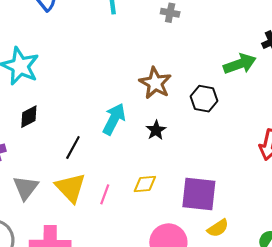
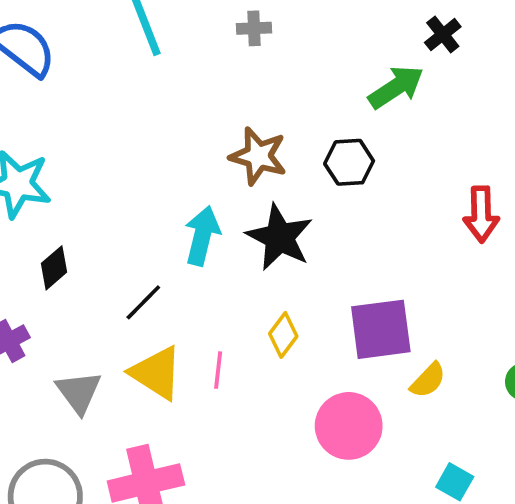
black star: (156, 130) -> (280, 237), size x1.8
black line: (73, 147) -> (143, 302), turned 30
yellow diamond: (145, 184) -> (283, 335), turned -35

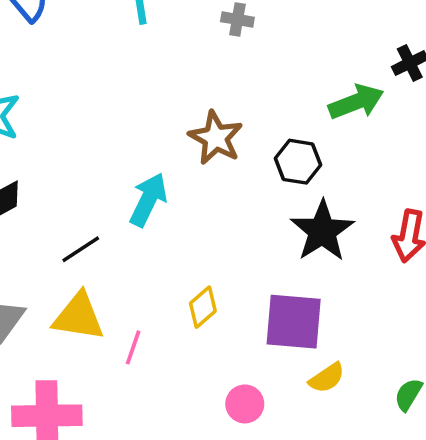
black star: (280, 237) -> (322, 231), moved
pink line: (218, 370) -> (133, 347), moved
yellow triangle: (156, 373) -> (79, 317), turned -36
pink circle: (349, 426) -> (245, 404), size x0.6

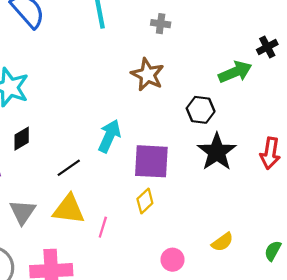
brown star: (216, 138) -> (148, 75), moved
purple square: (294, 322) -> (151, 161), moved

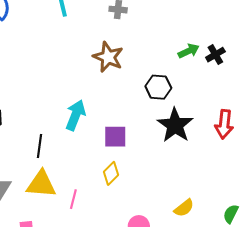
black cross: (267, 47) -> (215, 55), moved
green arrow: (235, 72) -> (189, 51), size x0.7
purple square: (151, 161) -> (115, 137), size x0.7
black line: (69, 168) -> (40, 146), turned -45

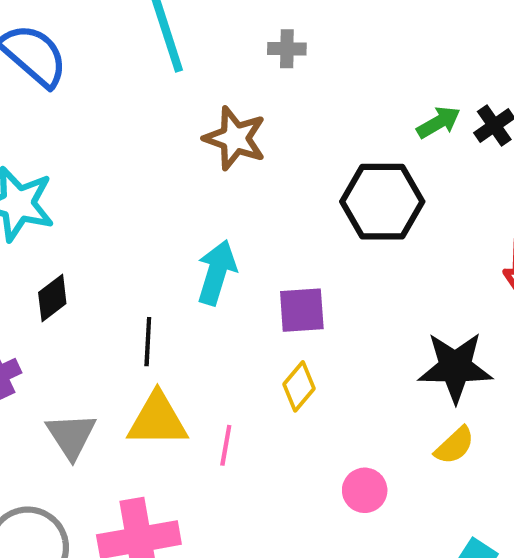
brown star: (108, 57) -> (235, 138), moved
black hexagon: (158, 87) -> (382, 202), size x1.5
black star: (175, 125) -> (455, 367), moved, turned -30

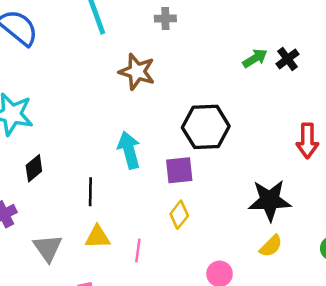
black hexagon: (382, 202) -> (206, 127), moved
cyan arrow: (217, 272) -> (129, 150), turned -30
yellow triangle: (157, 420) -> (98, 237), size x0.7

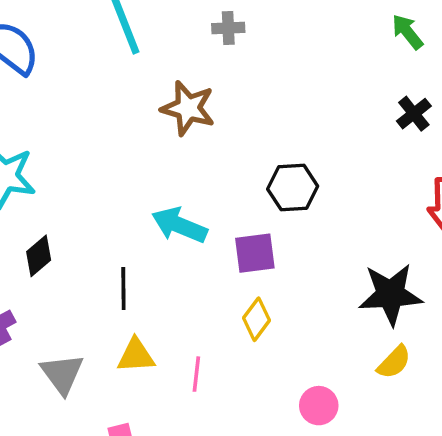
green arrow: (255, 58) -> (407, 32), moved, turned -95
black cross: (287, 59) -> (414, 114), moved
black hexagon: (206, 127) -> (293, 188), size x0.7
cyan arrow: (129, 150) -> (179, 225), turned -51

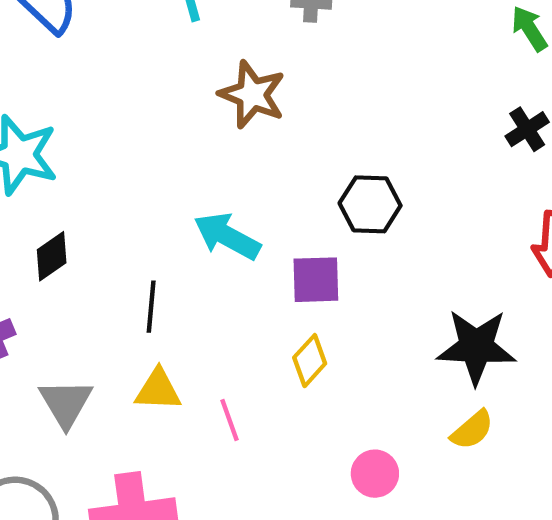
pink line: (196, 374) -> (230, 420), turned -32

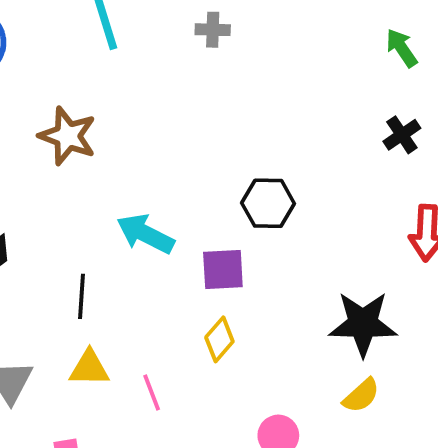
brown star: (252, 94) -> (68, 136), moved

